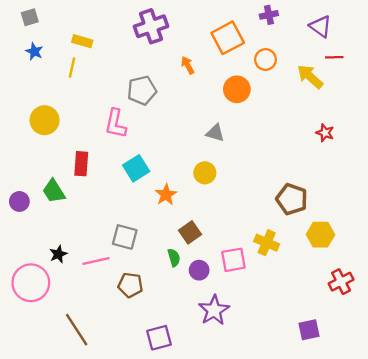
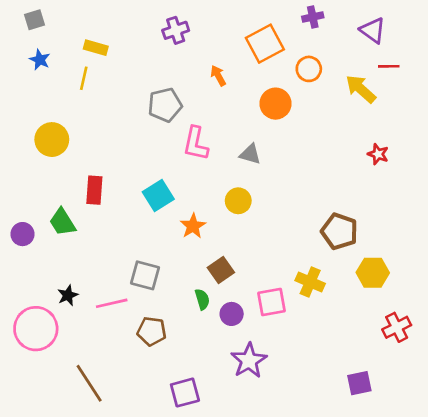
purple cross: (151, 26) -> (176, 30), size x0.7
pink L-shape: (116, 124) -> (196, 144), moved

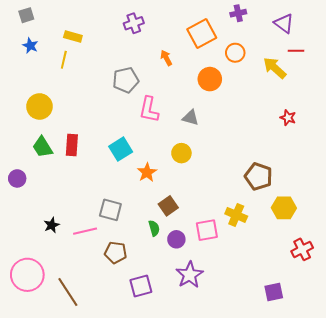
green trapezoid: (62, 222) -> (43, 147), moved
pink circle: (36, 329) -> (27, 275), moved
purple square: (185, 393) -> (141, 286), moved

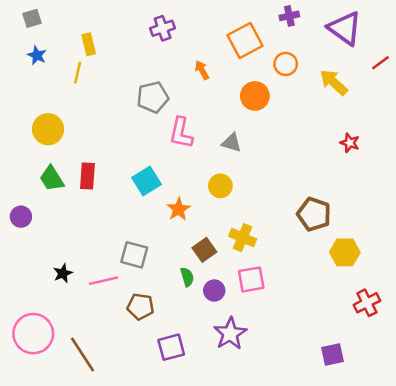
purple triangle: (284, 23) -> (345, 28), size x1.4
yellow rectangle: (73, 36) -> (89, 44), turned 60
red line: (296, 51) -> (380, 63), moved, turned -35
yellow cross: (236, 215) -> (243, 238), moved

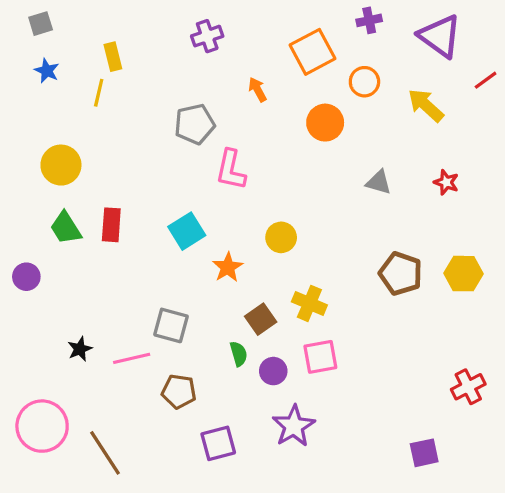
gray triangle: (231, 143) -> (379, 182), moved
yellow hexagon: (345, 252) -> (464, 274), moved

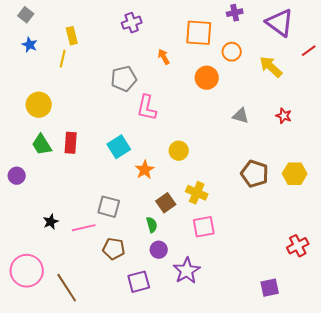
gray square: (41, 24) -> (26, 15), turned -35
orange square: (313, 52) -> (199, 33), turned 32
purple circle: (273, 371) -> (159, 250), moved

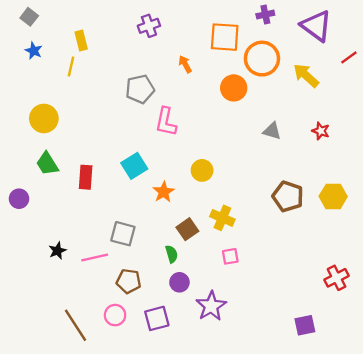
orange circle: (232, 52) -> (262, 59), size x1.6
red rectangle: (71, 143) -> (86, 177), moved
pink square: (204, 227) -> (230, 256), size x0.7
pink circle: (27, 271) -> (115, 315), moved, size x0.6

